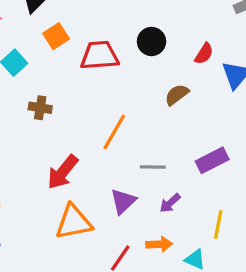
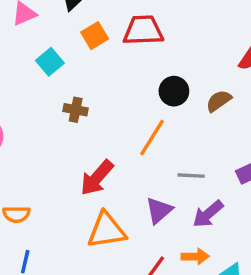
black circle: (152, 41) -> (174, 91), moved
red trapezoid: (100, 55) -> (143, 30), moved
purple arrow: (170, 203) -> (208, 214), size x1.4

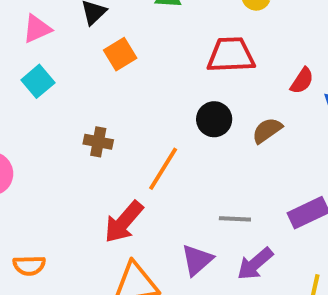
red trapezoid: (143, 30) -> (231, 55), moved
cyan square: (50, 62) -> (38, 81), moved
orange line: (152, 138) -> (163, 169), moved

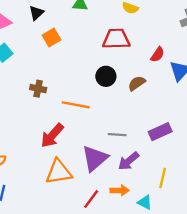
orange line: (163, 169) -> (76, 105), turned 68
purple triangle: (197, 260) -> (95, 158), size x1.4

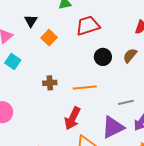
red trapezoid: (116, 39) -> (88, 26), moved
purple triangle: (95, 158) -> (113, 127), turned 30

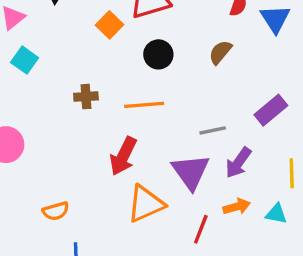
orange square: (49, 38) -> (110, 25), moved
black circle: (103, 57) -> (158, 54), moved
purple triangle: (113, 127) -> (191, 172), turned -40

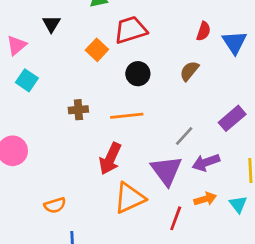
gray line: (213, 130) -> (184, 136), turned -35
purple arrow: (238, 163) -> (206, 162), turned 36
cyan triangle: (276, 214) -> (238, 204), turned 42

